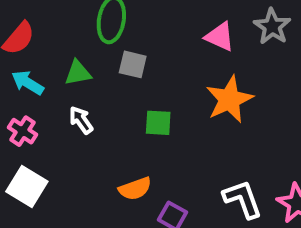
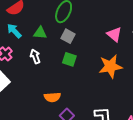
green square: (158, 123) -> (69, 59), moved

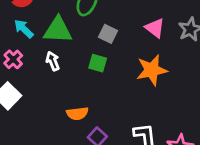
green triangle: (40, 33) -> (58, 30), size x1.6
gray square: (68, 36) -> (108, 34), moved

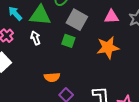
pink triangle: (155, 28) -> (111, 17), turned -42
gray square: (108, 34) -> (77, 20), size x1.5

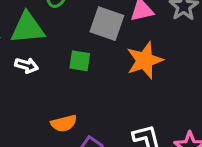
gray square: (77, 20) -> (107, 24), moved
white arrow: (35, 38) -> (26, 65), turned 136

